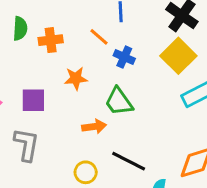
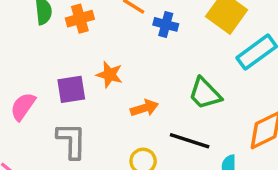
orange star: (76, 78) -> (110, 75), moved, turned 30
green trapezoid: (119, 102) -> (205, 93), moved

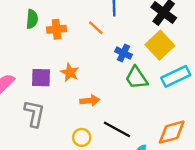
blue cross: (166, 24) -> (123, 53), moved
green trapezoid: (205, 93) -> (136, 78), moved

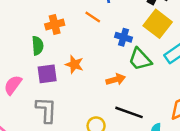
green semicircle: (32, 19) -> (38, 46), moved
orange arrow: (90, 100) -> (116, 79), moved

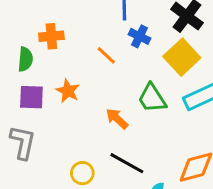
orange line: (93, 17) -> (106, 55), moved
blue cross: (123, 37) -> (140, 36), moved
orange arrow: (116, 79) -> (117, 119), turned -132

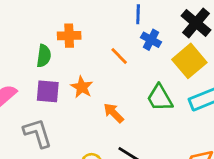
orange arrow: (117, 119) -> (114, 113), moved
gray L-shape: (23, 142) -> (38, 133), turned -32

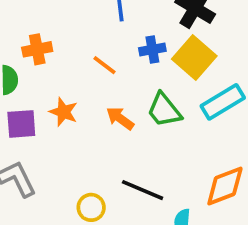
blue cross: (151, 40) -> (152, 50), moved, turned -30
orange arrow: (114, 113) -> (120, 118), moved

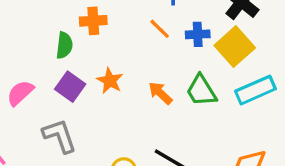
orange line: (105, 65) -> (160, 29), moved
purple square: (21, 124) -> (70, 87), turned 32

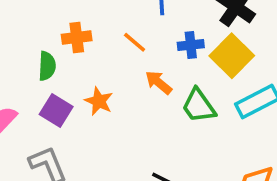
orange line: (160, 29) -> (135, 42), moved
orange arrow: (160, 93) -> (159, 82), moved

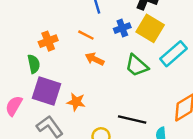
orange arrow: (159, 82) -> (95, 59), moved
orange star: (99, 101) -> (76, 102), moved
purple square: (56, 110) -> (47, 91), size x1.4

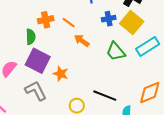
orange line: (86, 35) -> (69, 23), moved

